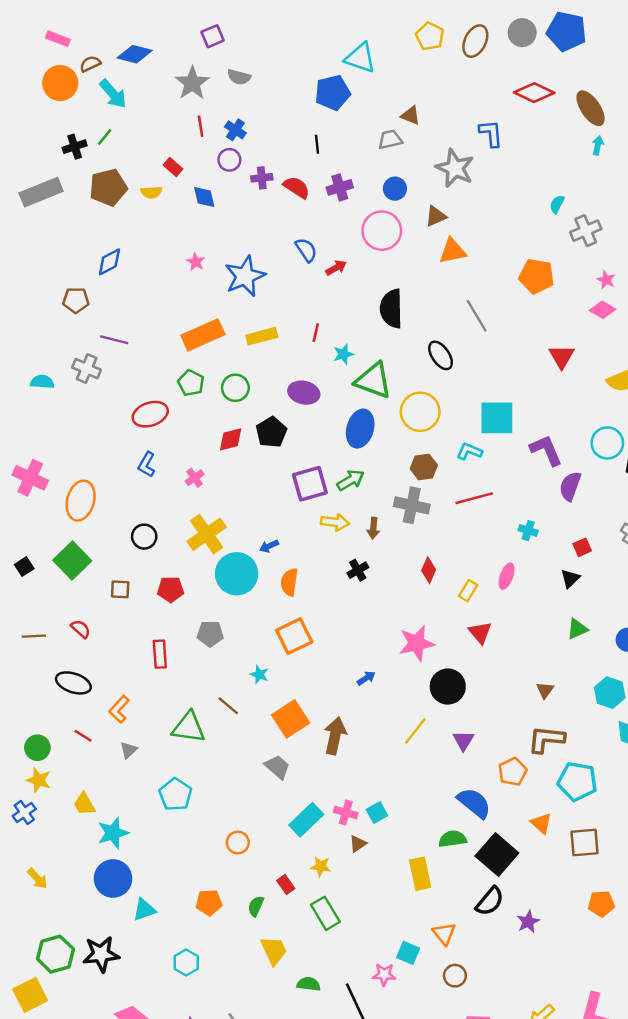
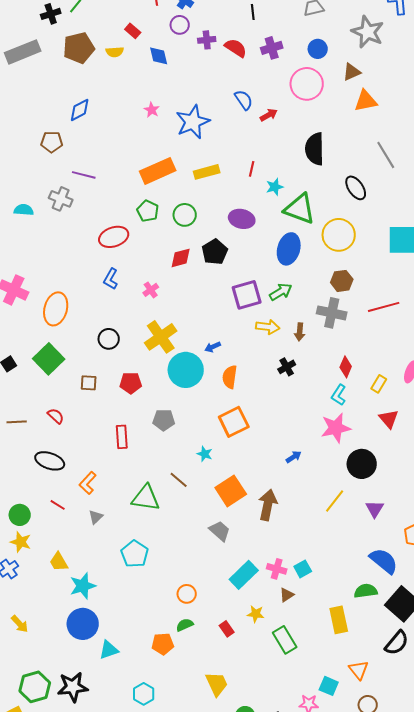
cyan L-shape: (469, 451) -> (339, 395), moved, turned -80
green semicircle: (256, 906) -> (185, 625), moved, turned 42
green rectangle: (325, 913) -> (285, 640), moved

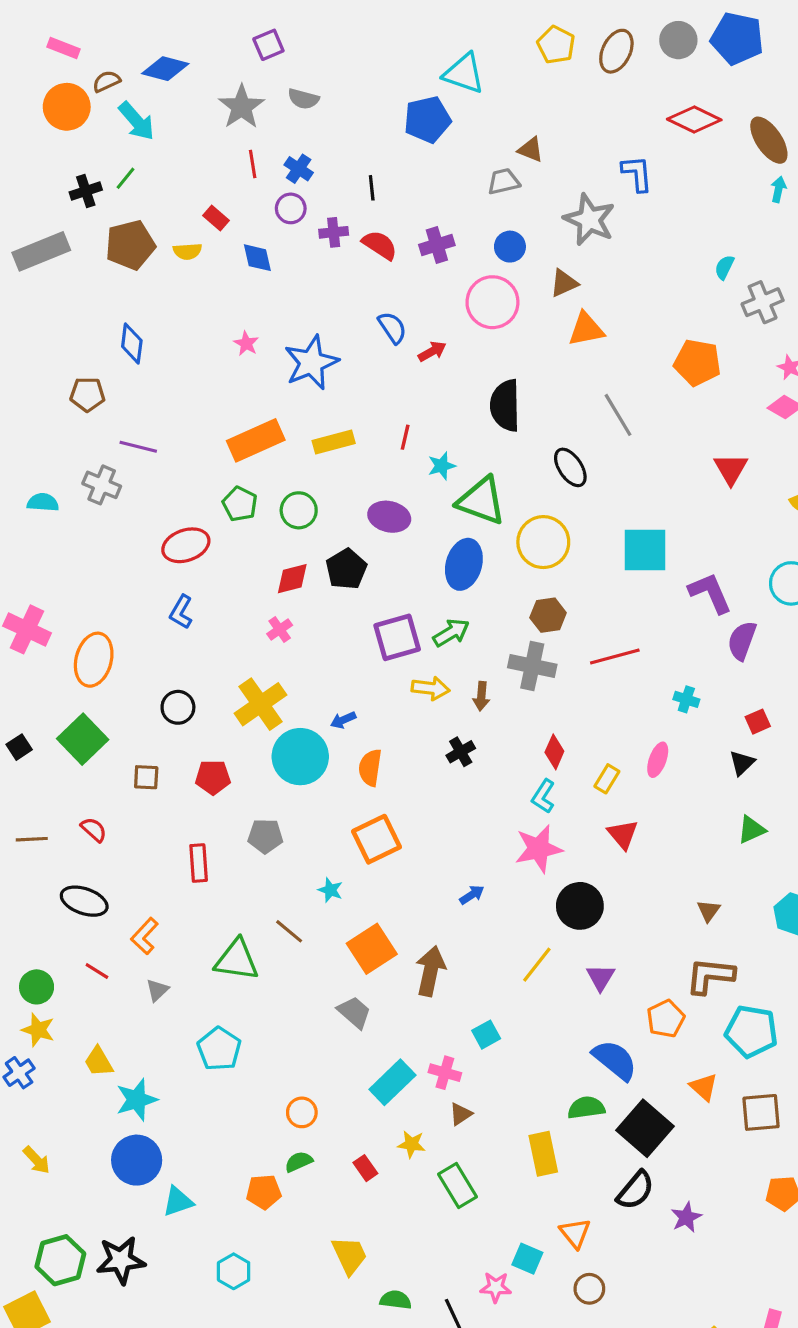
black line: (253, 12) -> (372, 188), moved
blue diamond: (80, 110) -> (132, 343), turned -55
pink cross: (151, 290) -> (280, 629), moved
cyan square: (303, 569) -> (486, 1035), moved

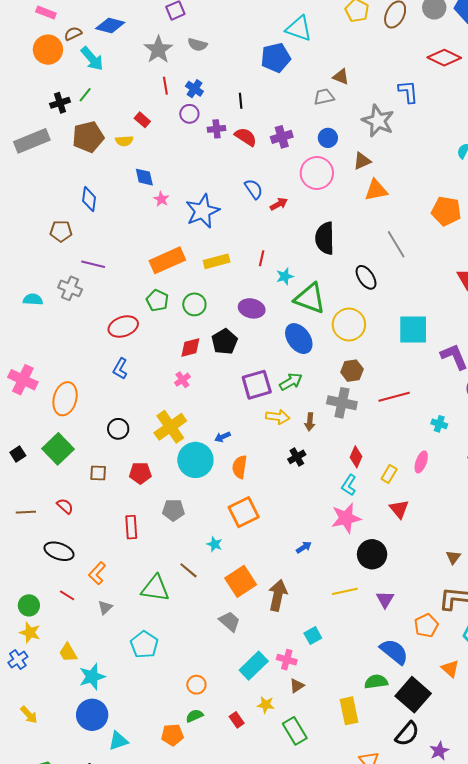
blue diamond: (257, 258) -> (144, 177), moved
blue ellipse: (464, 564) -> (299, 339), turned -52
yellow line: (537, 965) -> (345, 591), turned 40

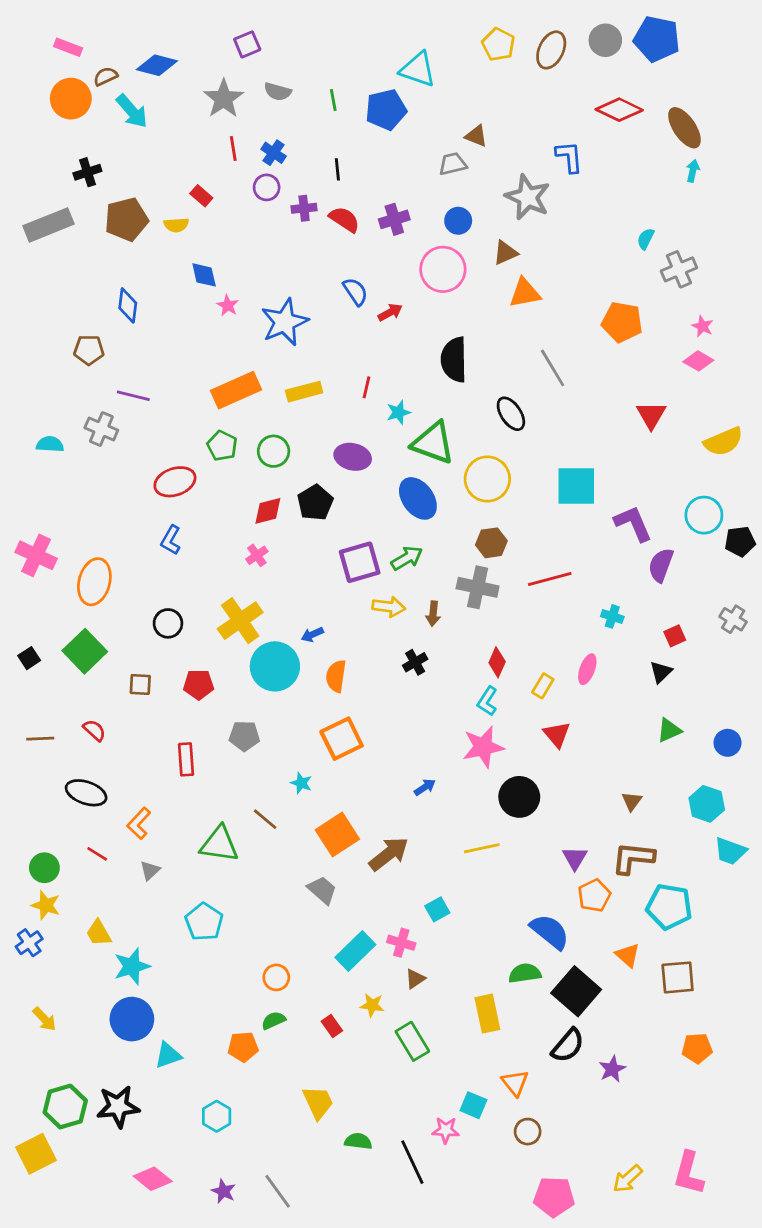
green line: (85, 95) -> (333, 100), moved, turned -49
brown arrow: (278, 595) -> (389, 854), turned 40
purple triangle: (385, 599) -> (575, 858), moved

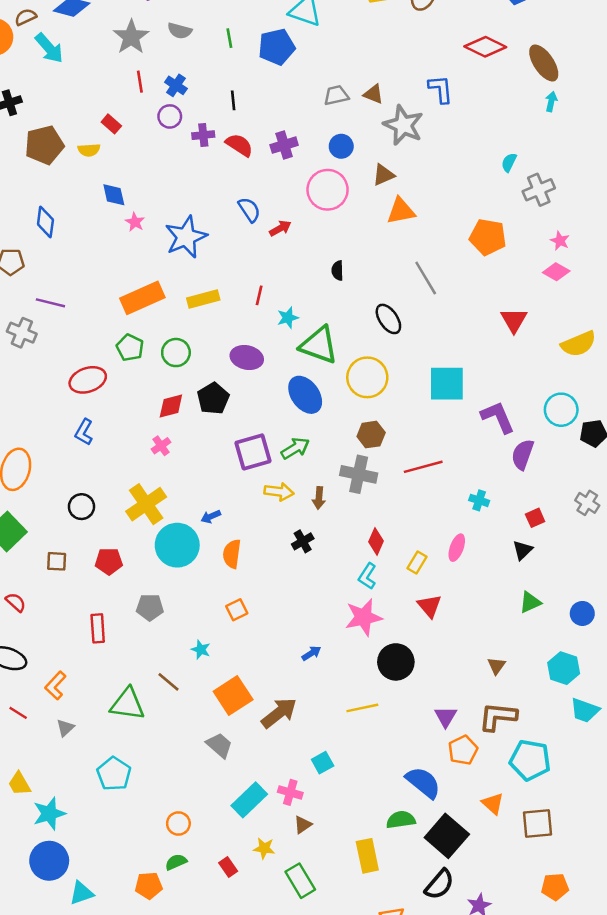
brown triangle: (476, 136) -> (374, 94), moved
black semicircle: (454, 360) -> (337, 271), size x0.5
orange square: (342, 739) -> (237, 610), size x0.6

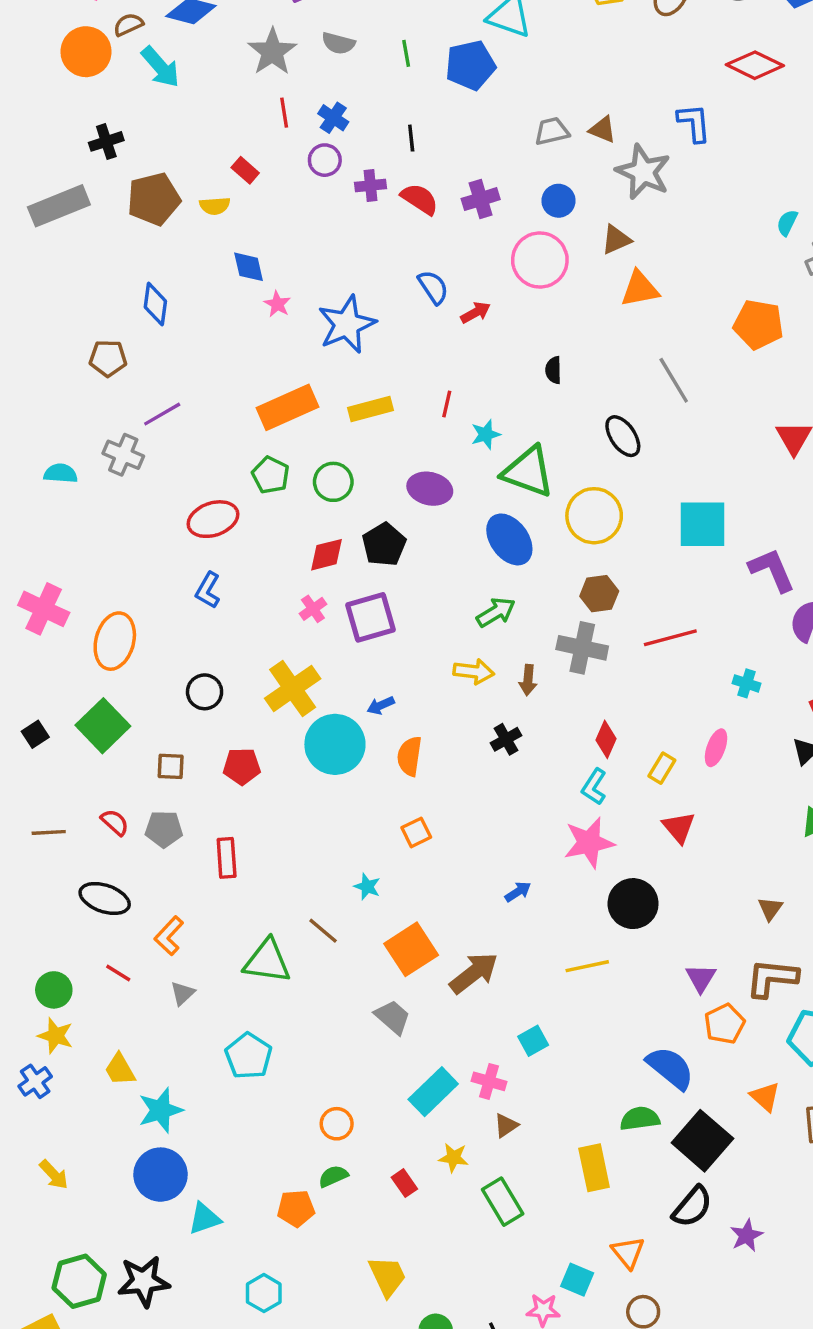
purple line: (50, 303) -> (162, 414), turned -44
purple square: (253, 452) -> (371, 617), moved
gray pentagon: (150, 607) -> (164, 829), moved

